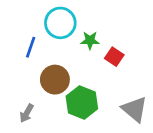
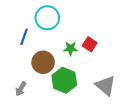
green star: (90, 40) -> (71, 48), moved

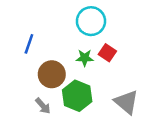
cyan circle: (47, 18) -> (91, 21), moved
gray arrow: (21, 89) -> (43, 106), moved, turned -72

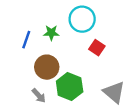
green star: (85, 58) -> (51, 33), moved

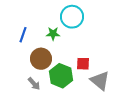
green star: (51, 33) -> (53, 34), moved
red square: (97, 48) -> (83, 64), moved, turned -32

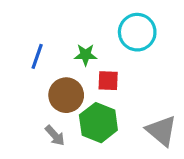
cyan circle: (72, 17) -> (137, 32), moved
red square: (83, 64) -> (108, 81), moved

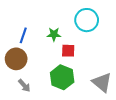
brown circle: (66, 95) -> (16, 59), moved
gray arrow: (55, 136) -> (24, 85), moved

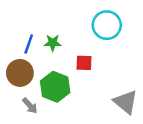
green star: (54, 34) -> (53, 43), moved
green hexagon: (62, 77) -> (55, 87), moved

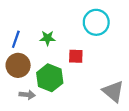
blue line: (29, 44) -> (16, 39), moved
gray arrow: (30, 106) -> (27, 95), turned -42

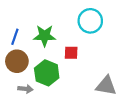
green star: (48, 38) -> (45, 36), size x1.5
gray triangle: (113, 91) -> (106, 86), turned -30

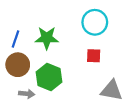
red square: (71, 53) -> (94, 56), moved

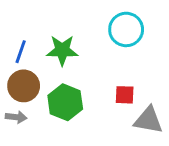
red square: (94, 56) -> (125, 95), moved
gray arrow: (27, 94) -> (16, 117), moved

